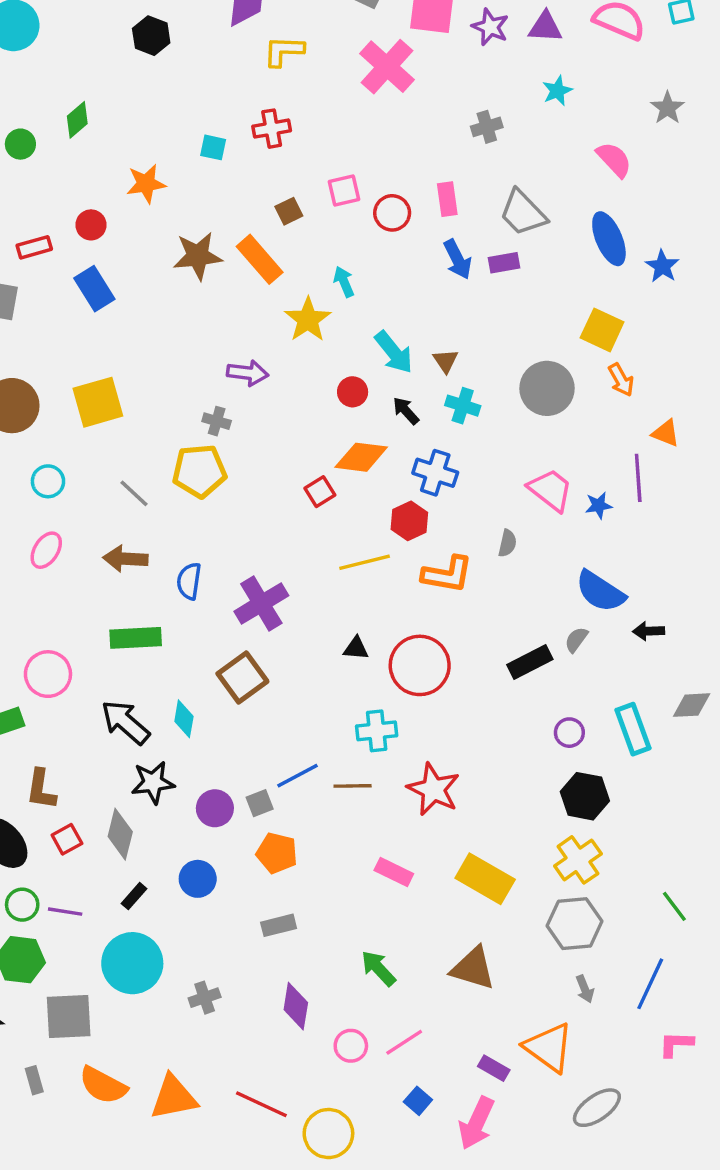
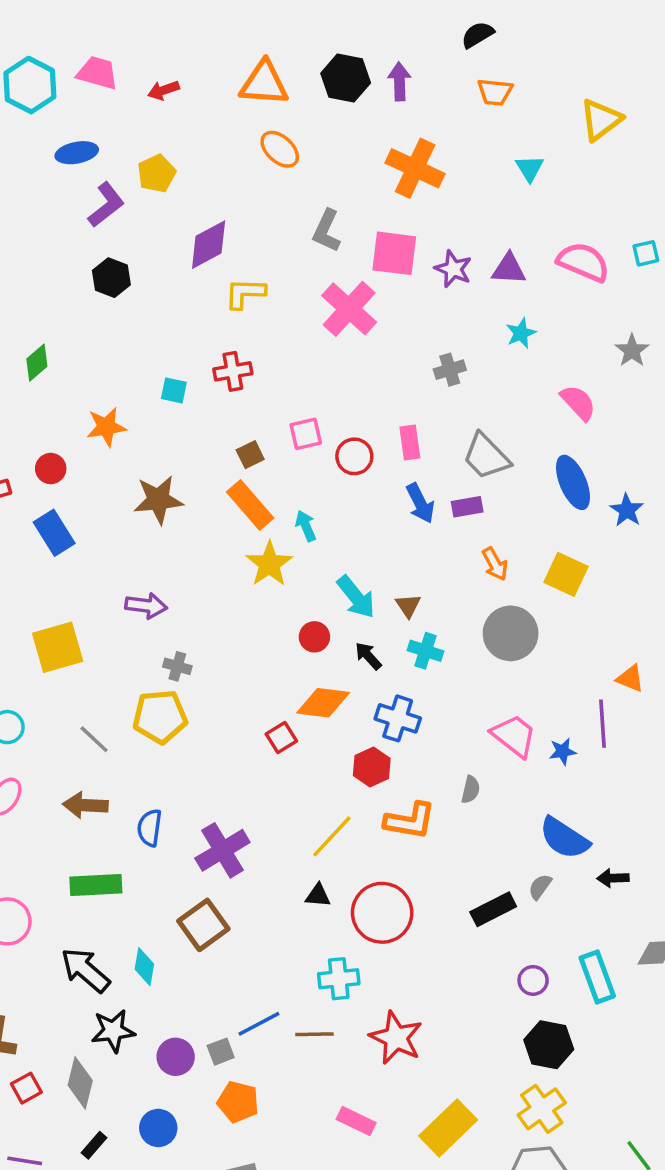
orange rectangle: (260, 259) -> (250, 505), moved
purple arrow: (248, 373) -> (146, 606), moved
orange arrow: (621, 380) -> (495, 564), moved
yellow line: (365, 562) -> (332, 836), moved, turned -33
yellow rectangle: (485, 879) -> (448, 1128), turned -74

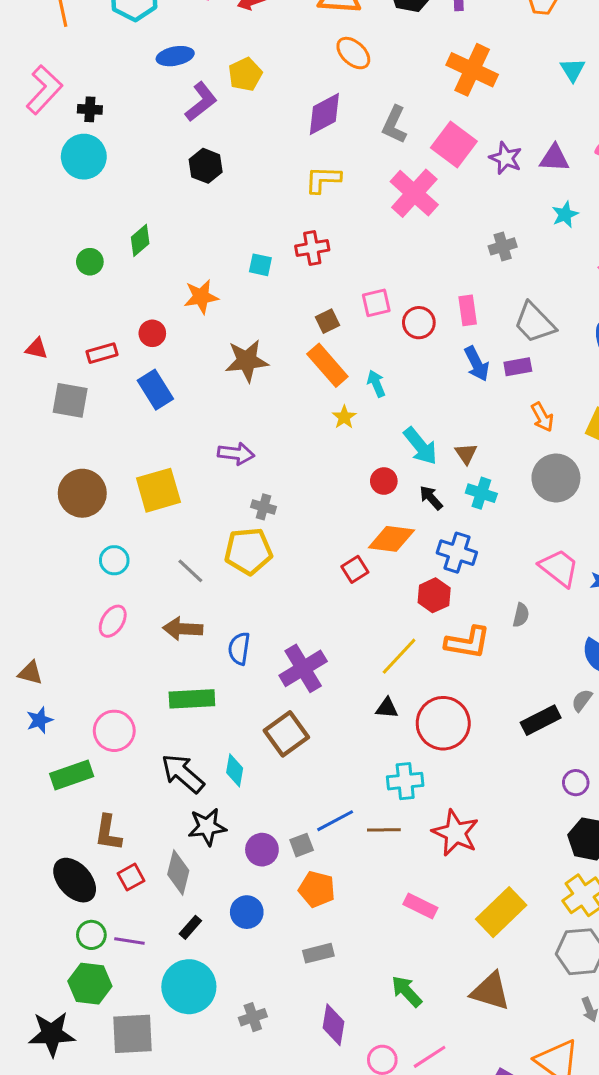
purple diamond: (209, 245) -> (324, 114), moved
pink square: (394, 253) -> (454, 144), turned 30
yellow star: (269, 564) -> (344, 417), size x0.6

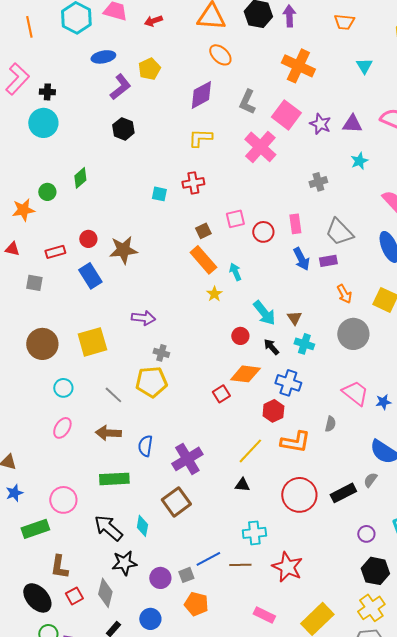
orange star: (201, 297) -> (23, 210), moved
brown star: (247, 361) -> (123, 250), moved
gray square: (70, 400) -> (34, 283), size x0.7
red circle: (443, 723) -> (299, 495), moved

